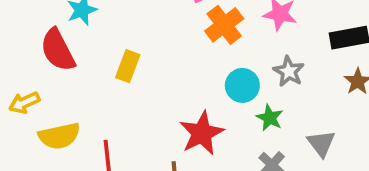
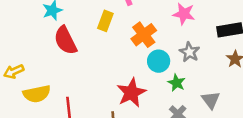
orange cross: (224, 25) -> (144, 35), moved
red semicircle: (58, 50) -> (65, 40), moved
yellow rectangle: (128, 66) -> (105, 21), moved

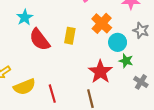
yellow rectangle: (105, 21) -> (70, 36), moved
green star: (177, 83) -> (126, 61), moved

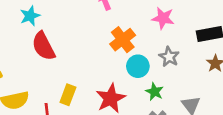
yellow rectangle: (70, 36) -> (68, 95), moved
green star: (126, 61) -> (155, 92), moved

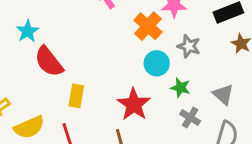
orange cross: (123, 40) -> (148, 26), moved
yellow rectangle: (68, 95) -> (76, 96), moved

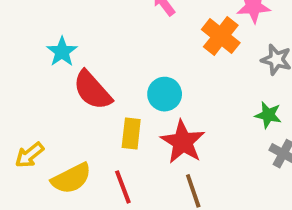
cyan circle: (157, 63) -> (165, 94), moved
red star: (134, 104) -> (183, 142), moved

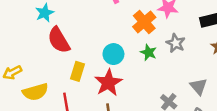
cyan circle: (165, 94) -> (113, 54), moved
green star: (268, 115) -> (149, 52), moved

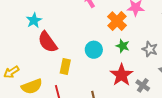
gray star: (176, 43) -> (150, 49), moved
red star: (108, 83) -> (122, 75), moved

